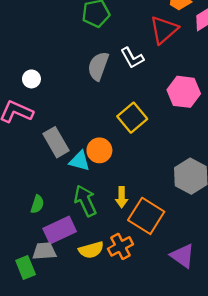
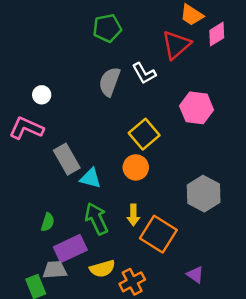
orange circle: (99, 150) -> (136, 167), moved
orange cross: (120, 246) -> (132, 282), moved
purple triangle: (183, 256) -> (195, 275), size x0.7

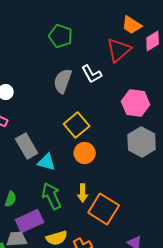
green pentagon: (107, 28) -> (61, 36), turned 30
yellow square: (144, 134) -> (77, 125), moved
gray hexagon: (204, 194) -> (142, 142), moved

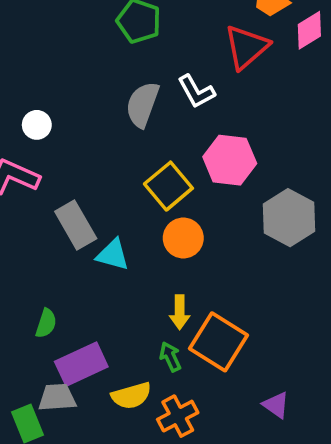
pink hexagon: (136, 103) -> (230, 160), moved
green arrow: (52, 196) -> (170, 357), moved, size x0.6

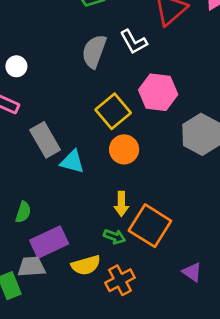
green arrow: (170, 357) -> (114, 237), turned 135

